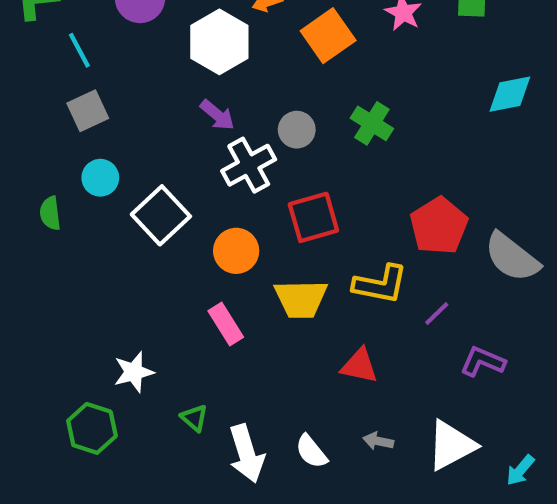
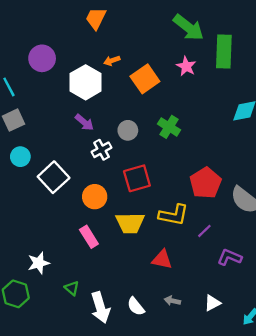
white cross: (249, 165) -> (102, 150), size x0.7
white triangle: (451, 445) -> (212, 303), size x0.6

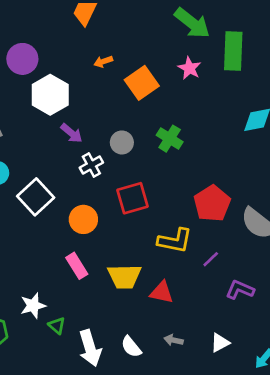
white hexagon: (86, 82) -> (50, 95), moved
yellow trapezoid: (130, 223) -> (125, 276), moved
white star: (39, 263) -> (33, 306), moved

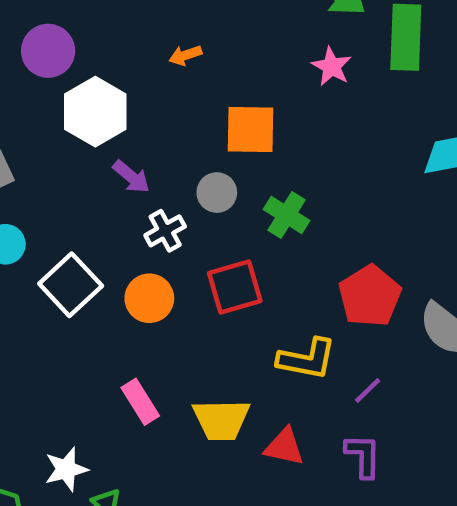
orange square: (142, 83) -> (251, 130), moved, turned 36
green cross: (170, 139) -> (287, 215), moved
orange circle: (83, 219) -> (149, 298), moved
purple L-shape: (240, 290) -> (363, 456), moved, turned 68

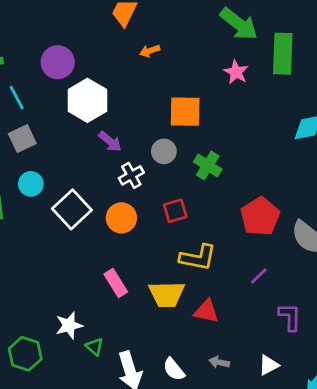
orange arrow: (185, 55) -> (150, 51), moved
red square: (235, 287) -> (175, 211), size x0.7
yellow L-shape: (307, 359) -> (198, 258), moved
purple L-shape: (363, 456) -> (290, 317), moved

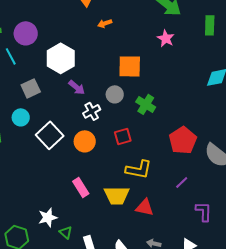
green rectangle: (283, 54) -> (210, 25), moved, size x0.7
purple circle: (58, 62) -> (26, 33), moved
gray square: (22, 139) -> (31, 88), moved

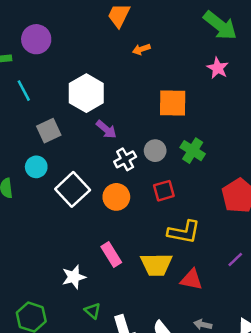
purple circle: (26, 33) -> (36, 39), moved
gray circle: (115, 94) -> (155, 151), moved
purple line: (182, 182) -> (235, 259), moved
white star: (48, 217) -> (74, 277), moved

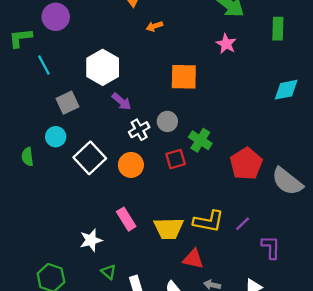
green cross: (193, 151) -> (200, 140), moved
yellow L-shape: (184, 232) -> (209, 221), moved
red triangle: (191, 280) -> (193, 259), moved

